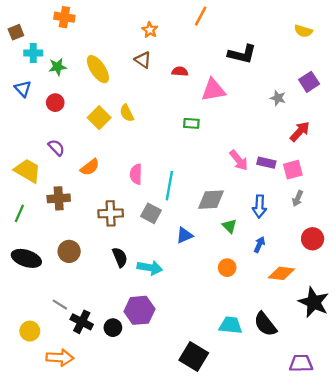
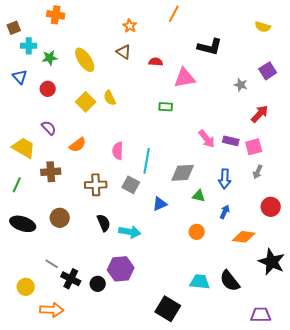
green triangle: (229, 226) -> (199, 196), turned -32

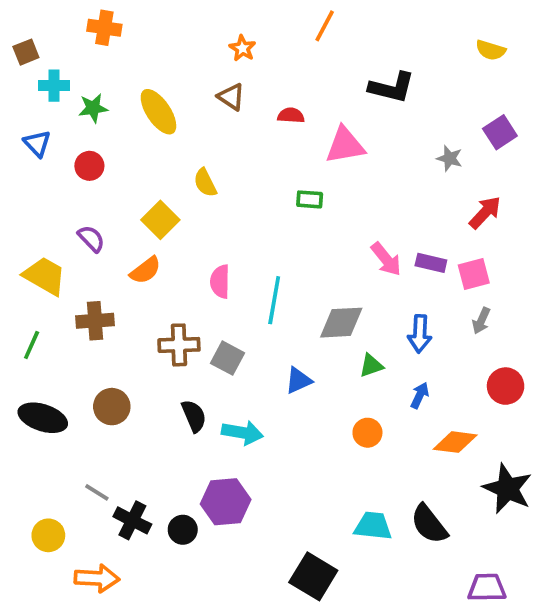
yellow square: (86, 102) -> (160, 220), moved
gray square: (131, 185) -> (228, 358), moved
green triangle: (199, 196) -> (371, 366), turned -32

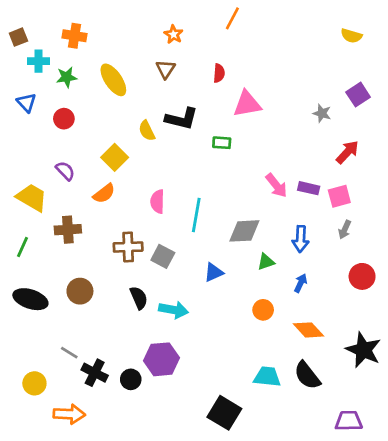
orange cross: (104, 28) -> (75, 36), moved
black L-shape: (392, 87) -> (182, 119), moved
brown triangle: (231, 97) -> (166, 69), turned 30
red semicircle: (291, 115) -> (219, 73), moved, turned 90
orange diamond: (455, 442) -> (309, 330), moved, turned 40

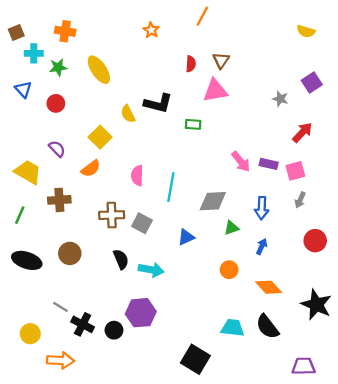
brown triangle: (166, 69) -> (221, 60), moved

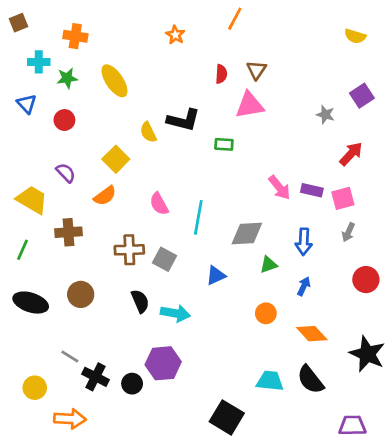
brown square: (16, 32) -> (18, 23), moved
pink semicircle: (137, 176) -> (159, 204), turned -30

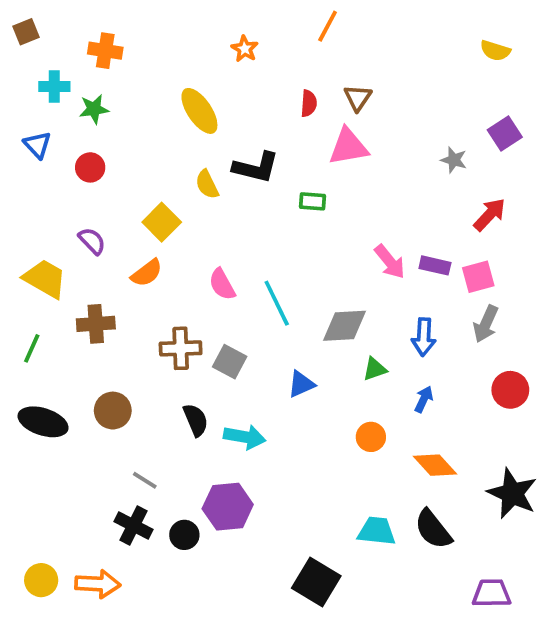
yellow ellipse: (114, 81) -> (199, 111), moved
cyan line: (198, 217) -> (277, 303), turned -36
gray arrow: (348, 232) -> (486, 324), size x1.4
gray line: (70, 357) -> (145, 480), moved
yellow circle: (35, 388) -> (41, 580), moved

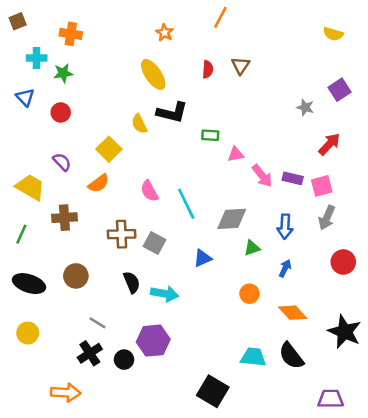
yellow ellipse: (199, 111) -> (153, 74), moved
pink triangle: (348, 147) -> (236, 154), moved, size x0.6
black cross: (133, 525) -> (90, 353), turned 30
yellow circle: (41, 580) -> (28, 333), moved

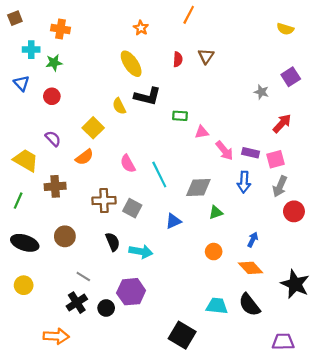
blue arrow: (285, 227) -> (244, 182), moved
red circle: (343, 262) -> (294, 211), moved
blue arrow: (285, 268) -> (253, 240), moved

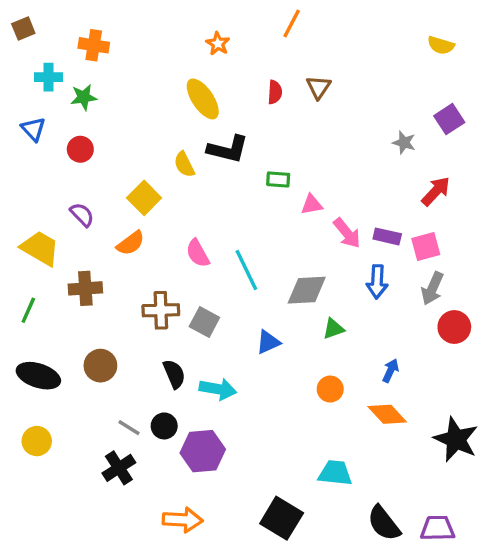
black semicircle: (249, 305) -> (384, 523), moved
black circle: (106, 308) -> (164, 426), moved
orange arrow: (56, 336) -> (183, 520), moved

